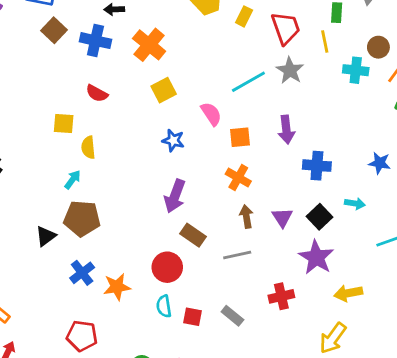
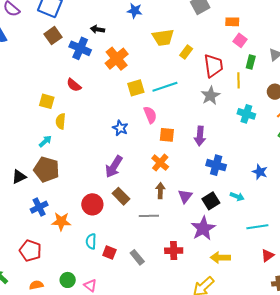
cyan cross: (356, 70) -> (246, 114), moved
cyan line: (248, 82) -> (165, 87), moved
yellow square: (164, 90) -> (136, 88), moved
red circle: (167, 267) -> (92, 204), moved

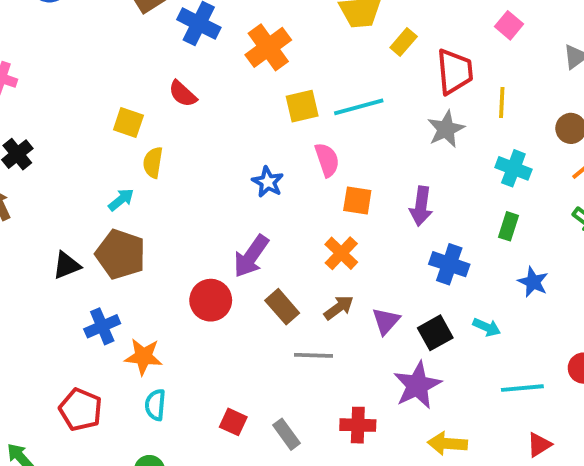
green rectangle: (251, 62) -> (508, 226), moved
brown arrow: (160, 191) -> (339, 308), turned 49
brown rectangle: (121, 196) -> (282, 307), moved
red circle: (92, 204) -> (211, 300), moved
cyan semicircle: (91, 241) -> (155, 405), moved

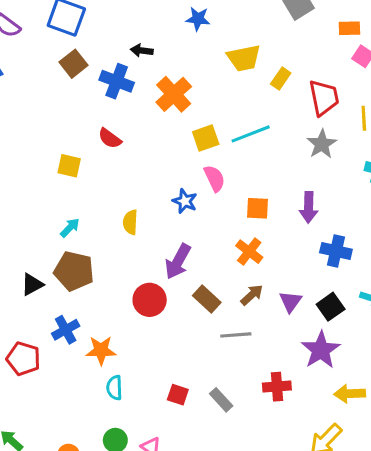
pink semicircle: (327, 160) -> (214, 178), moved
yellow semicircle: (153, 162) -> (130, 222), moved
red pentagon: (81, 410) -> (23, 359), moved

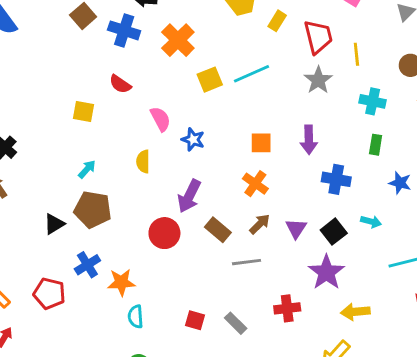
pink semicircle: (214, 178) -> (160, 119), moved

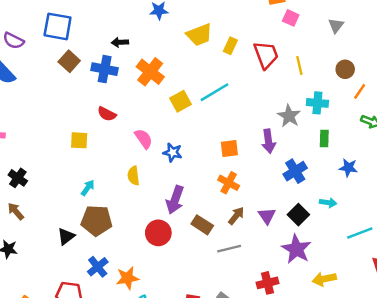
gray star: (318, 80) -> (289, 116), moved
blue cross: (336, 179) -> (295, 171), turned -35

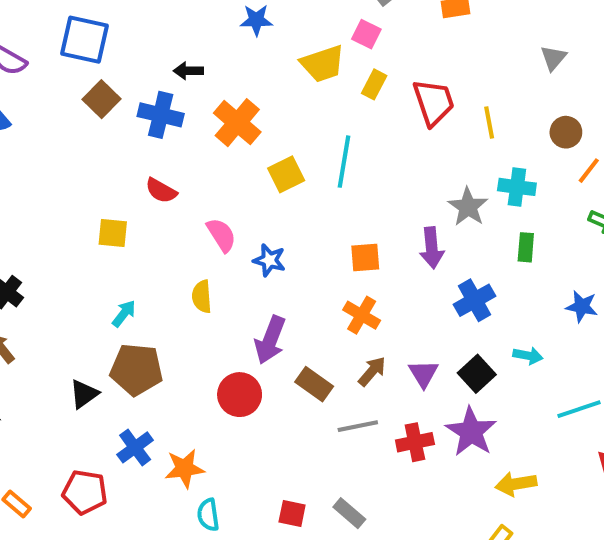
pink square: (291, 18) -> (366, 34), moved
cyan line: (214, 92) -> (344, 162), turned -52
blue star: (348, 168) -> (582, 306), moved
red cross: (267, 283) -> (415, 442), moved

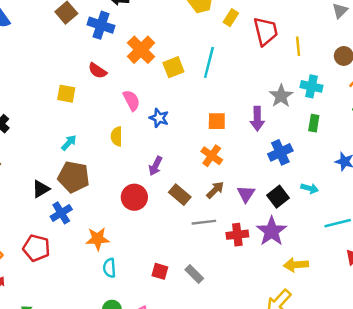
orange cross: (237, 123) -> (141, 50), moved
purple arrow: (270, 340) -> (156, 166), size x0.7
blue cross: (135, 447) -> (61, 213), moved

